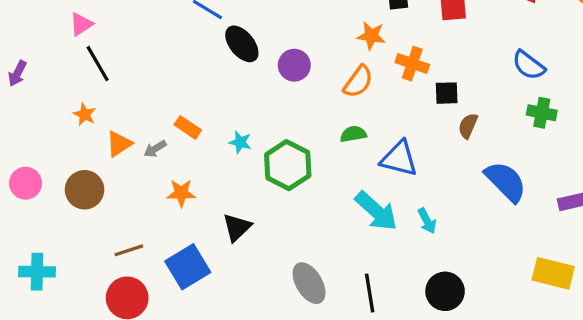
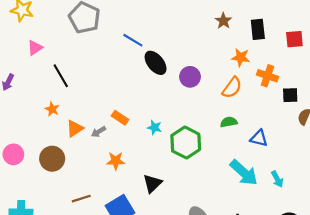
pink triangle: (81, 24) -> (35, 48), moved
blue triangle: (399, 159) -> (259, 138), size x0.7

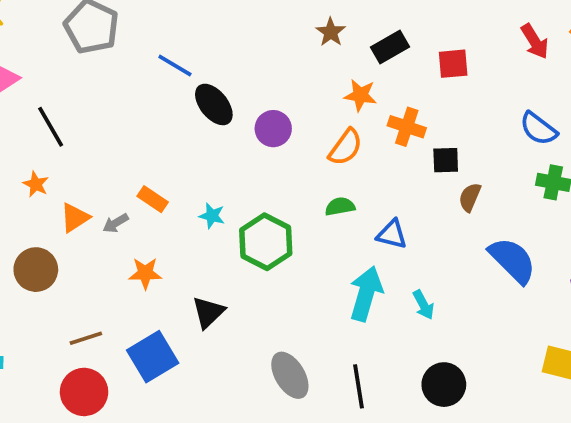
black rectangle: (258, 29) -> (390, 47), turned 66
cyan arrow: (244, 173) -> (366, 294), turned -116

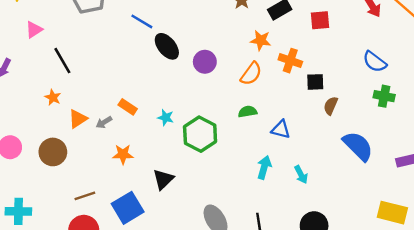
cyan arrow: (366, 294) -> (264, 167), size x0.7

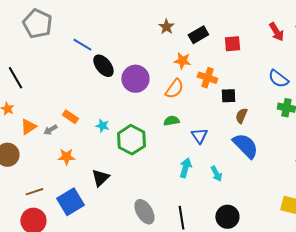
purple circle: (205, 62) -> (135, 79), size x1.4
blue triangle: (281, 129) -> (199, 136), turned 42
blue semicircle: (358, 146) -> (245, 146), moved

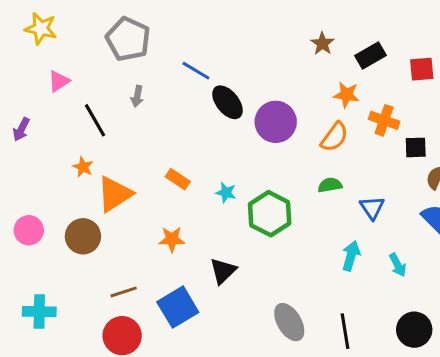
orange triangle: (28, 127) -> (115, 194), size x1.5
gray arrow: (50, 130) -> (137, 96), moved, turned -48

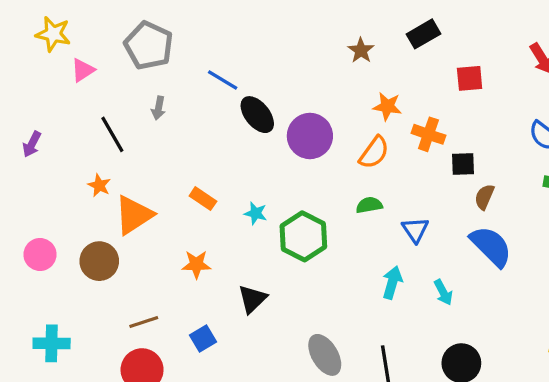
black rectangle: (371, 56) -> (424, 34), moved
pink triangle: (59, 81) -> (83, 70), moved
blue square: (178, 307) -> (203, 338), size x0.6

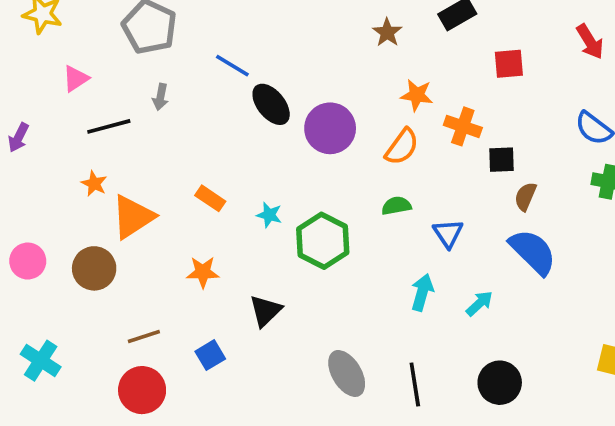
pink triangle: (83, 70) -> (76, 79), moved
black line: (112, 134) -> (109, 126), turned -75
cyan arrow: (443, 292) -> (479, 303), turned -105
cyan cross: (52, 343) -> (41, 361), turned 32

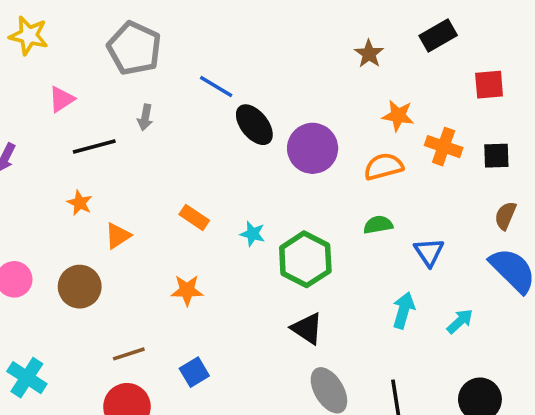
orange semicircle: (402, 147) -> (384, 167), turned -141
black square: (501, 160) -> (496, 156), moved
orange triangle: (133, 217) -> (118, 236), size x0.6
black triangle: (266, 311) -> (307, 328), moved, turned -42

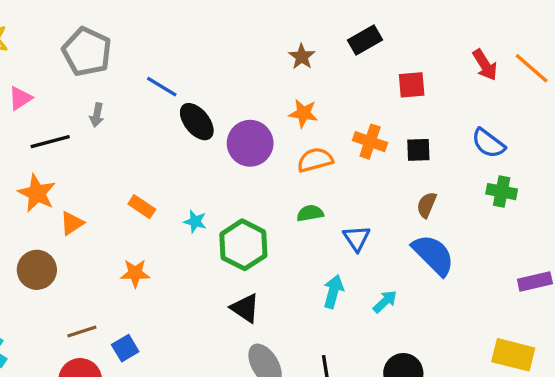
orange star: (398, 116) -> (303, 113), moved
orange star: (80, 203) -> (37, 193), size x1.6
blue square: (194, 372) -> (125, 348), moved

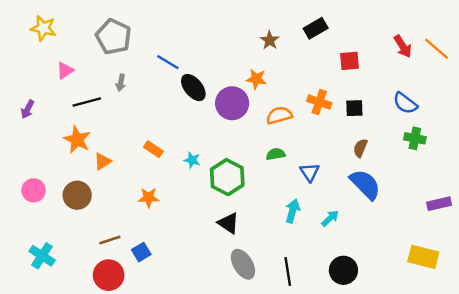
orange star: (303, 113) -> (256, 79), moved

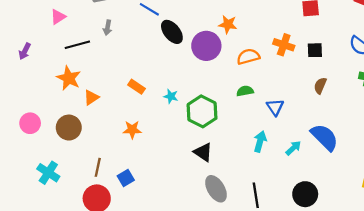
blue semicircle: (365, 184) -> (325, 137), moved
brown line: (110, 240) -> (98, 167), turned -60
cyan cross: (42, 256) -> (48, 173), moved

